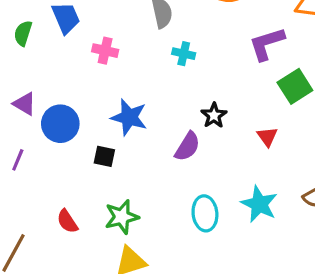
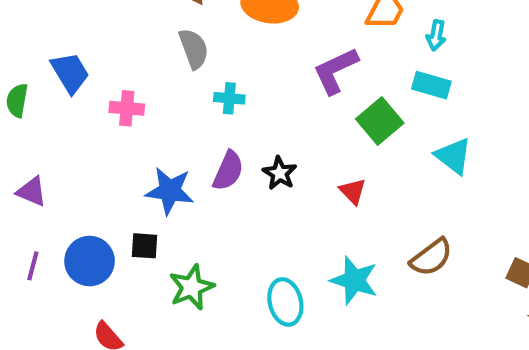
blue circle: (60, 124) -> (90, 261), moved
purple semicircle: (187, 146) -> (228, 171), moved
green star: (122, 217) -> (192, 287), moved

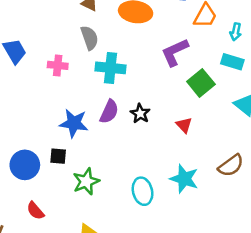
cyan cross: (229, 98) -> (110, 68), size x1.6
pink cross: (127, 108) -> (58, 65), moved

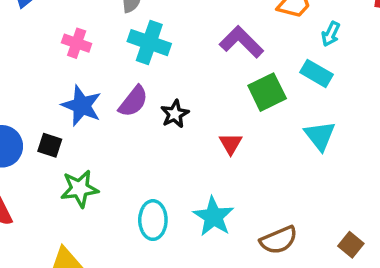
purple L-shape: (175, 52) -> (241, 42), turned 56
pink cross: (58, 65) -> (77, 43), moved
brown semicircle: (231, 166) -> (279, 240), moved

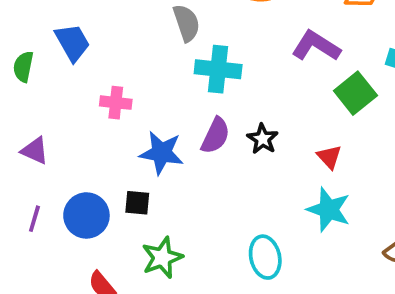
pink cross: (77, 43) -> (116, 103), moved
green star: (80, 189) -> (162, 258), moved
cyan star: (213, 217) -> (329, 210), moved

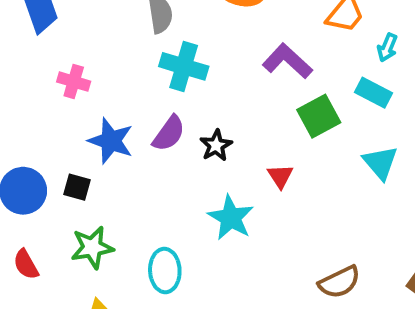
cyan star: (329, 210) -> (231, 218), moved
cyan ellipse: (265, 257) -> (165, 270), moved

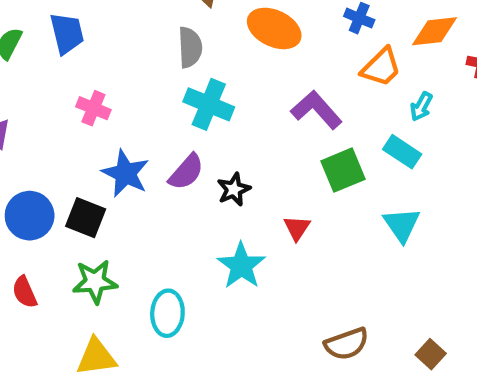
black square: (77, 187) -> (86, 218), size x1.4

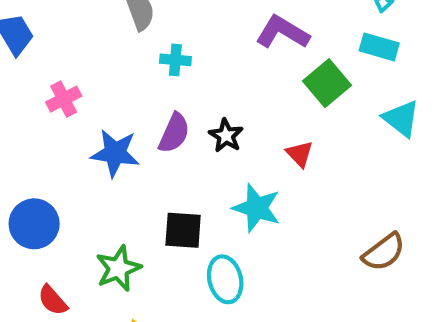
cyan cross: (209, 104) -> (175, 60), size x0.6
pink cross: (93, 108) -> (64, 99), turned -32
black square: (86, 218) -> (183, 230), moved
cyan ellipse: (167, 313) -> (225, 279), moved

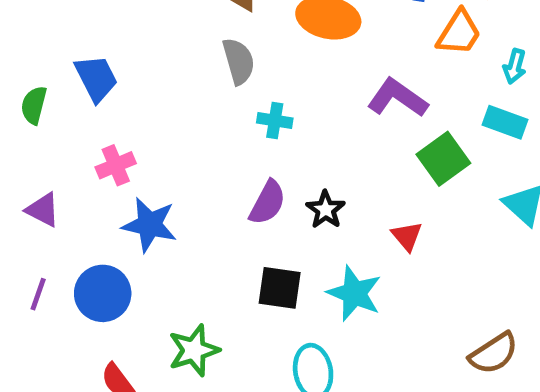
pink cross: (64, 99) -> (116, 165), moved
blue star: (115, 153) -> (150, 225), moved
black square: (183, 230) -> (280, 288), moved

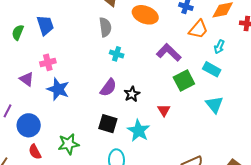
purple triangle: (43, 210) -> (27, 79), moved
blue circle: (103, 293) -> (29, 125), moved

